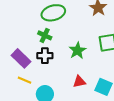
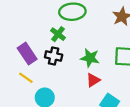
green star: (77, 50) -> (90, 58), turned 30
red triangle: (79, 82) -> (93, 80), moved, turned -32

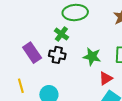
yellow line: (26, 78) -> (21, 86), moved, turned 40
red triangle: (93, 80) -> (106, 78), moved

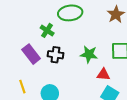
green cross: (61, 34) -> (47, 30), moved
red triangle: (106, 78) -> (103, 74), turned 40

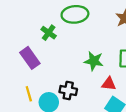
black cross: (55, 55) -> (68, 91), moved
yellow line: (22, 87) -> (29, 94), moved

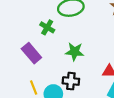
green star: (94, 61) -> (75, 52), moved

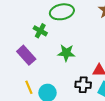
black cross: (71, 81) -> (83, 85), moved

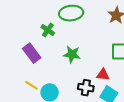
yellow line: (29, 87) -> (31, 85), turned -40

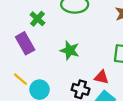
green cross: (48, 30) -> (37, 19), moved

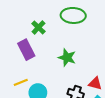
yellow line: (20, 79) -> (21, 82), turned -64

